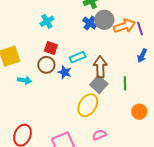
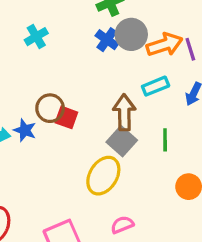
red square: (51, 48) -> (66, 117), moved
cyan rectangle: (78, 57) -> (156, 86), moved
brown circle: (46, 65) -> (50, 108), moved
blue star: (65, 72) -> (25, 130), moved

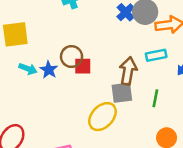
red square: (66, 117) -> (83, 66), turned -30
gray square: (122, 141) -> (122, 93), turned 30

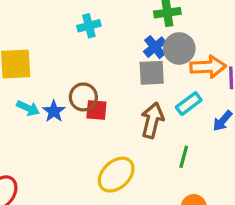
cyan rectangle: (156, 55) -> (189, 104), turned -30
gray square: (122, 93) -> (152, 73), moved

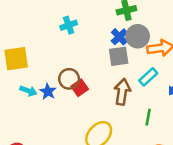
red square: (96, 110) -> (80, 88), turned -35

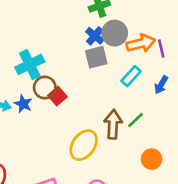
cyan cross: (69, 25) -> (30, 64), moved, size x1.5
brown arrow: (122, 92) -> (113, 124), moved
green line: (148, 117) -> (135, 120), turned 42

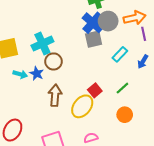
blue cross: (95, 36) -> (93, 23), size x1.5
orange arrow: (141, 43) -> (135, 18), moved
red square: (57, 96) -> (95, 90), moved
brown arrow: (113, 124) -> (55, 95), moved
orange circle: (152, 159) -> (125, 115), moved

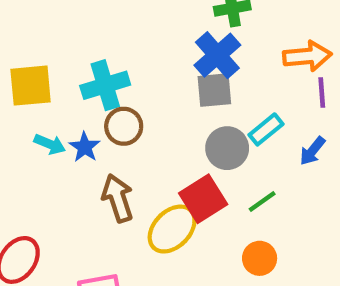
gray circle: (108, 21) -> (227, 148), moved
red square: (95, 90) -> (203, 199), size x1.5
brown arrow: (55, 95) -> (118, 198), turned -30

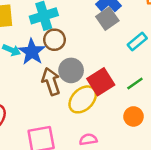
gray square: (214, 90) -> (107, 19), turned -30
blue star: (85, 147) -> (32, 52), size x1.5
gray circle: (227, 148) -> (71, 70), moved

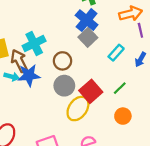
brown circle: (55, 40) -> (62, 61), moved
blue star: (32, 52) -> (29, 75), turned -30
brown arrow: (51, 81) -> (19, 61), moved

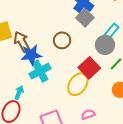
cyan cross: (34, 43) -> (40, 71), moved
cyan arrow: (12, 77) -> (19, 92), moved, turned -80
gray circle: (64, 86) -> (105, 45), moved

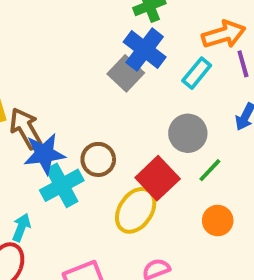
gray square: (85, 18) -> (126, 73), moved
cyan rectangle: (112, 31) -> (197, 73), moved
brown circle: (62, 40) -> (98, 159), moved

